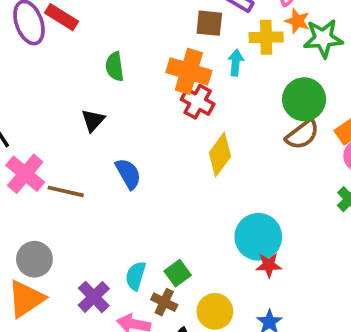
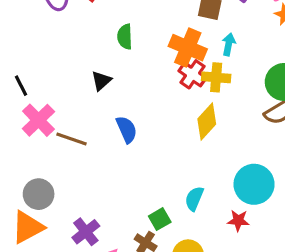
yellow cross: (266, 37) -> (216, 77), moved
cyan circle: (258, 237) -> (254, 184), moved
cyan semicircle: (136, 276) -> (194, 199), moved

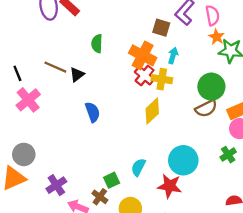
brown line: (71, 139) -> (55, 67), moved
red star: (238, 220) -> (170, 186), size x1.5

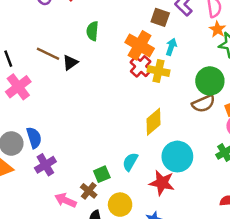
yellow diamond: (152, 111) -> (153, 122), moved
blue semicircle: (93, 112) -> (34, 138), moved
purple cross: (56, 185) -> (45, 165), moved

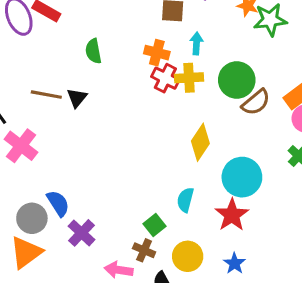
orange cross: (140, 45) -> (157, 53), size x0.7
green circle: (210, 81) -> (237, 80), moved
red star: (162, 183) -> (232, 215), turned -30

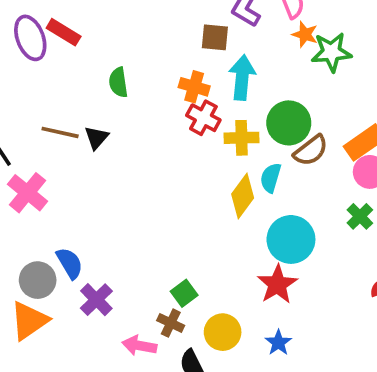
cyan arrow: (196, 43) -> (242, 77), size x1.6
yellow cross: (189, 78) -> (242, 138), moved
cyan semicircle: (185, 200) -> (271, 178), moved

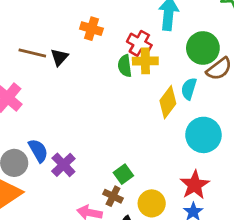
green semicircle: (118, 82) -> (125, 66), moved
orange cross: (194, 87) -> (91, 29), moved
yellow cross: (242, 138) -> (145, 61), moved
red star: (277, 284) -> (195, 185), moved
purple cross: (96, 300) -> (63, 165), moved

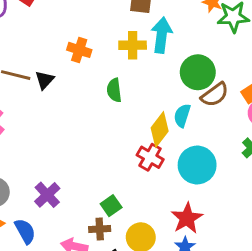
red cross: (139, 43) -> (150, 157), moved
yellow cross: (145, 61) -> (133, 45), moved
blue semicircle: (38, 151) -> (25, 231), moved
brown cross: (113, 196) -> (100, 229), turned -30

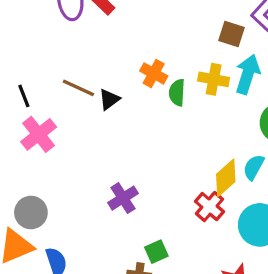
green semicircle: (114, 90) -> (177, 93), moved
purple cross: (47, 195) -> (123, 198), moved

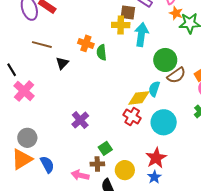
yellow cross: (214, 79) -> (121, 25), moved
brown line: (78, 88) -> (42, 45), moved
yellow diamond: (226, 178) -> (139, 98), turned 45

